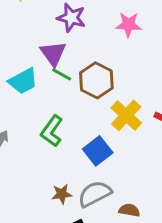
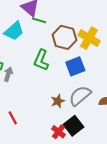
brown hexagon: (96, 80) -> (64, 37), moved
blue square: (98, 151) -> (75, 66), turned 30

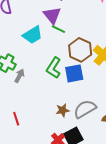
blue square: (75, 66) -> (74, 73), moved

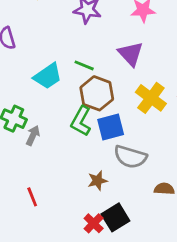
purple triangle: (52, 15) -> (131, 54), moved
brown hexagon: (80, 50) -> (97, 93), moved
gray semicircle: (85, 109) -> (130, 157), moved, turned -130

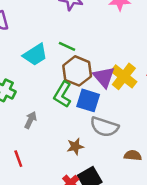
purple triangle: (131, 54) -> (104, 77), moved
blue square: (111, 127) -> (88, 100), turned 30
gray arrow: (33, 135) -> (30, 120), moved

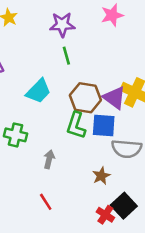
green line: (67, 46) -> (66, 56), moved, turned 63

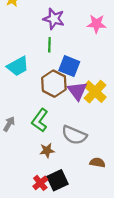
green L-shape: (76, 125) -> (40, 120), moved
blue square: (104, 125) -> (69, 66), moved

